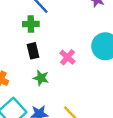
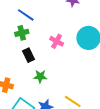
pink cross: (68, 57) -> (57, 41), moved

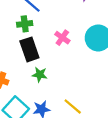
black rectangle: (28, 55) -> (29, 49), size x1.5

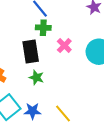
green cross: (25, 24) -> (43, 28), moved

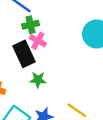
pink cross: (64, 45) -> (38, 41), moved

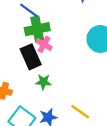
green cross: (30, 25) -> (37, 29), size x1.5

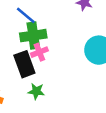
pink cross: (44, 44) -> (39, 52), turned 35

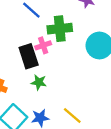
green cross: (33, 36) -> (60, 29), moved

